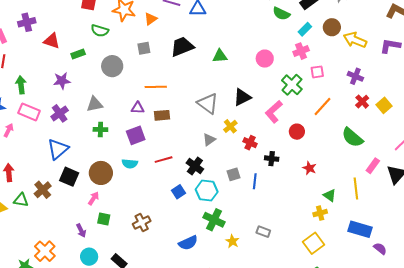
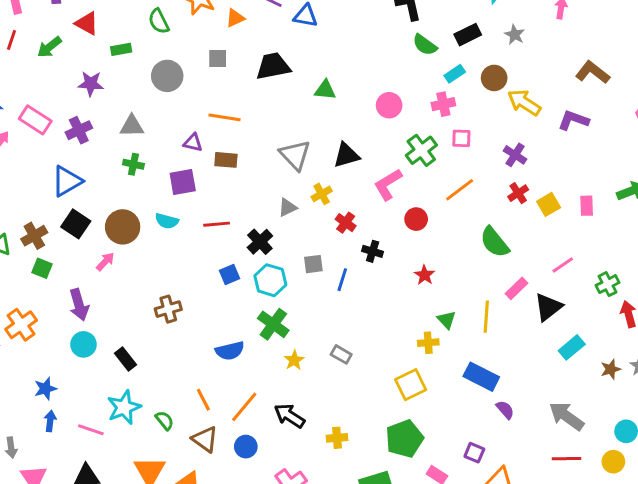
green semicircle: (100, 31) -> (159, 21), turned 36
green arrow: (21, 85) -> (49, 47), moved, turned -132
green square: (104, 219) -> (42, 268), moved
purple arrow: (81, 231) -> (79, 305), size x1.5

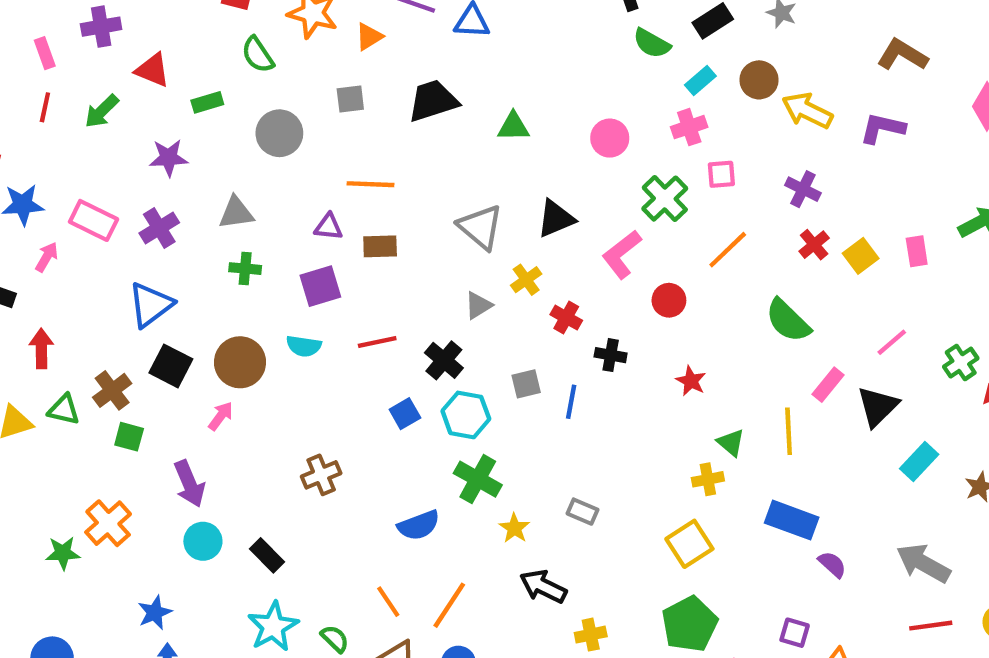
black arrow: (289, 416) -> (543, 586), moved

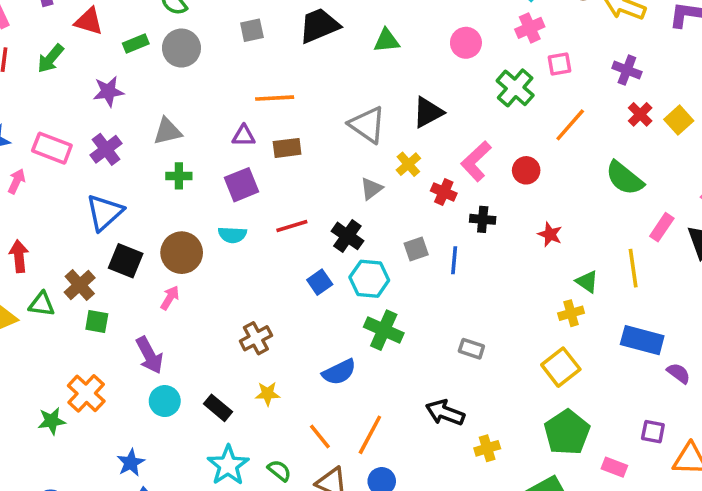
gray circle: (279, 133) -> (181, 48), moved
pink L-shape: (622, 254) -> (476, 161), moved
yellow star: (514, 528) -> (268, 394), moved, turned -30

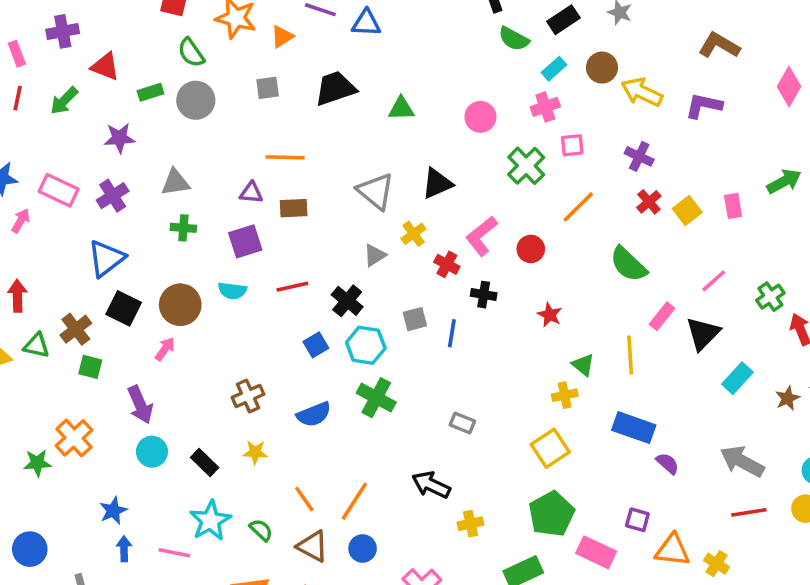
blue semicircle: (339, 372) -> (314, 414), moved
pink rectangle: (614, 467) -> (596, 552), size x1.5

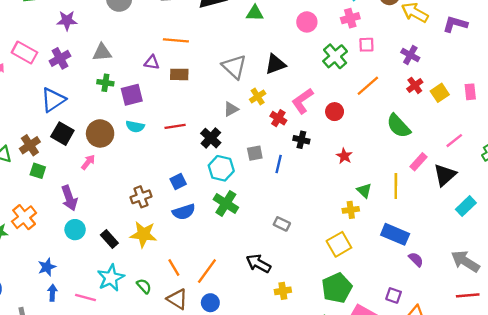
purple square: (245, 241) -> (132, 95), moved
blue square: (316, 345) -> (178, 181), moved
yellow star: (255, 452) -> (143, 234), size x1.6

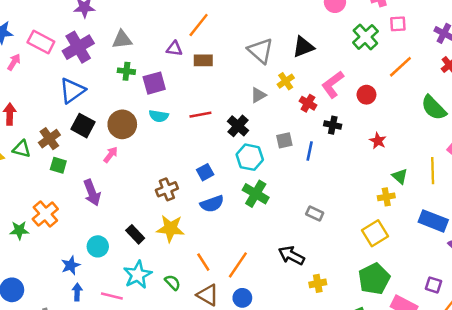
orange line: (176, 40) -> (199, 25), turned -55
purple cross: (60, 58) -> (78, 47), size x1.4
cyan circle: (75, 230) -> (98, 246), moved

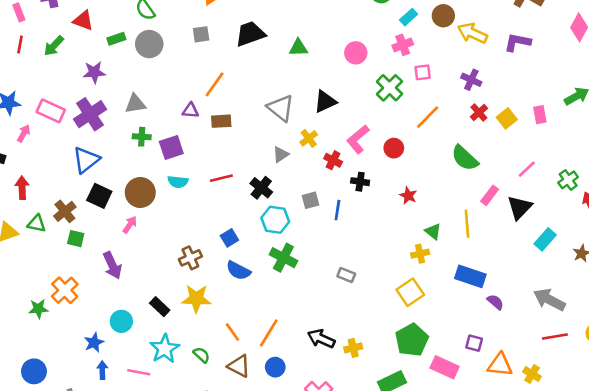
blue semicircle: (212, 204) -> (238, 270), turned 50
black arrow: (291, 255) -> (321, 339), moved

